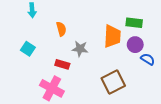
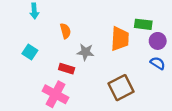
purple circle: (135, 45) -> (158, 41), moved

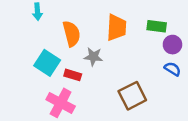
orange semicircle: (65, 31) -> (71, 34), size x1.5
orange trapezoid: (120, 39) -> (117, 28), moved
cyan square: (30, 52) -> (47, 63), moved, size x1.5

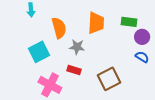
cyan square: (47, 63) -> (39, 52), turned 30
red rectangle: (73, 75) -> (74, 70), moved

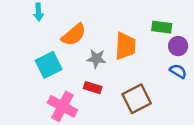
orange trapezoid: (96, 23) -> (125, 46), moved
orange semicircle: (59, 28) -> (74, 35), turned 65

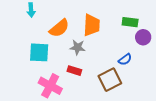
orange trapezoid: (125, 46) -> (92, 25), moved
cyan square: (49, 65) -> (39, 52), turned 30
blue semicircle: (178, 71) -> (125, 59), moved, turned 112

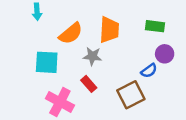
purple circle: (143, 37) -> (165, 54), moved
red rectangle: (74, 71) -> (89, 84), turned 32

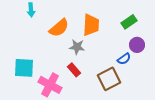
green rectangle: (155, 26) -> (129, 22), turned -42
cyan square: (47, 62) -> (24, 68), moved

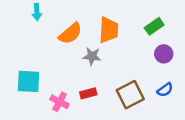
blue semicircle: (124, 59) -> (165, 90), moved
red rectangle: (74, 70) -> (88, 93), moved, turned -64
pink cross: (50, 85) -> (60, 102), size x0.7

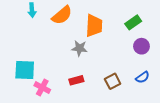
orange semicircle: (70, 34) -> (62, 15), moved
brown square: (130, 95) -> (113, 81), size x0.7
pink cross: (60, 102) -> (42, 88), moved

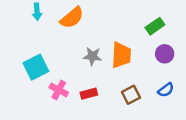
orange trapezoid: (94, 26) -> (121, 55), moved
cyan square: (25, 70) -> (36, 67), moved, turned -30
pink cross: (42, 88) -> (59, 90), moved

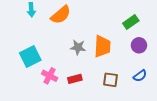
brown square: (131, 95) -> (111, 80), turned 35

